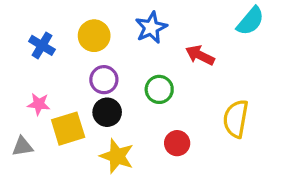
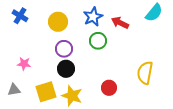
blue cross: (42, 45) -> (20, 16), moved
red arrow: (200, 55) -> (120, 23), moved
green circle: (159, 89) -> (98, 41), moved
yellow square: (68, 129) -> (46, 92), moved

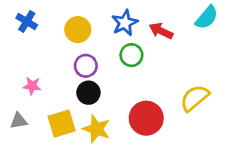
yellow semicircle: (145, 73) -> (195, 98), turned 40
red circle: (109, 88) -> (146, 118), size x1.6

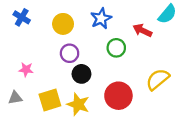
red arrow: (161, 31) -> (142, 30), moved
green circle: (131, 55) -> (116, 48), moved
black circle: (88, 93) -> (81, 74), moved

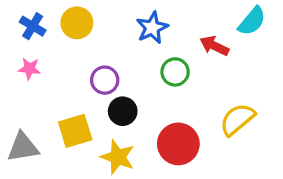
yellow circle: (63, 24) -> (77, 23), moved
pink star: (26, 70) -> (29, 69), moved
gray triangle: (15, 98) -> (23, 147), size x1.5
yellow square: (50, 100) -> (75, 131), moved

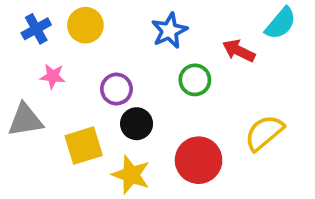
blue cross: (33, 26) -> (36, 29), turned 30
pink star: (29, 69) -> (53, 76), moved
gray triangle: (23, 147) -> (25, 120), moved

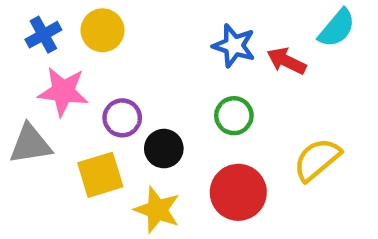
blue star: (169, 31) -> (234, 46), moved, turned -30
pink star: (53, 76) -> (63, 92), size x1.6
green circle: (195, 80) -> (234, 116), moved
purple circle: (116, 89) -> (122, 118), moved

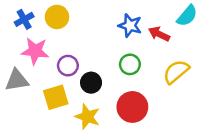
yellow semicircle: (317, 159) -> (176, 72), moved

